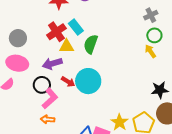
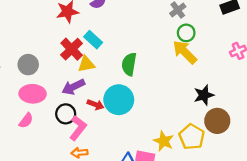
green semicircle: (91, 44) -> (129, 64), moved
yellow arrow: (150, 51) -> (185, 52), size x1.6

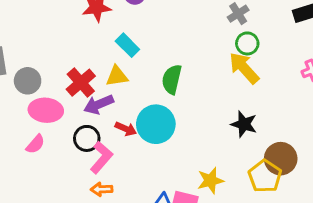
red cross: (72, 49) -> (81, 83), moved
gray circle: (28, 65) -> (28, 81), moved
black star: (204, 95) -> (244, 124), moved, turned 30
yellow pentagon: (192, 137) -> (265, 176), moved
yellow star: (164, 141) -> (210, 181), turned 30

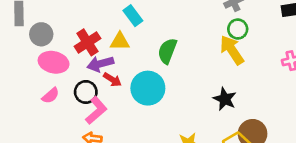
red arrow: (126, 129) -> (112, 80), moved
pink semicircle: (35, 144) -> (51, 96), moved

